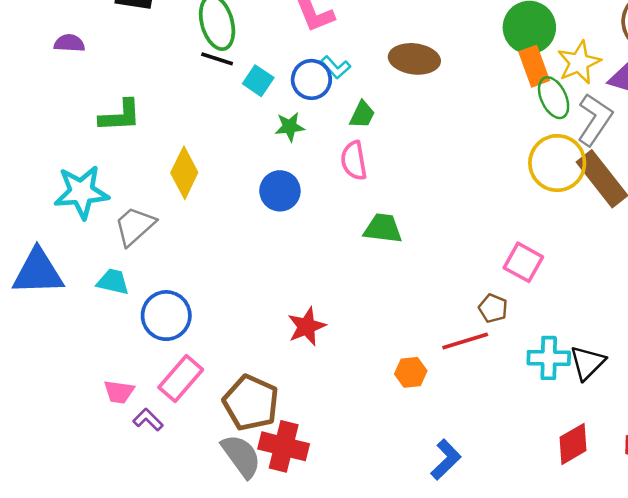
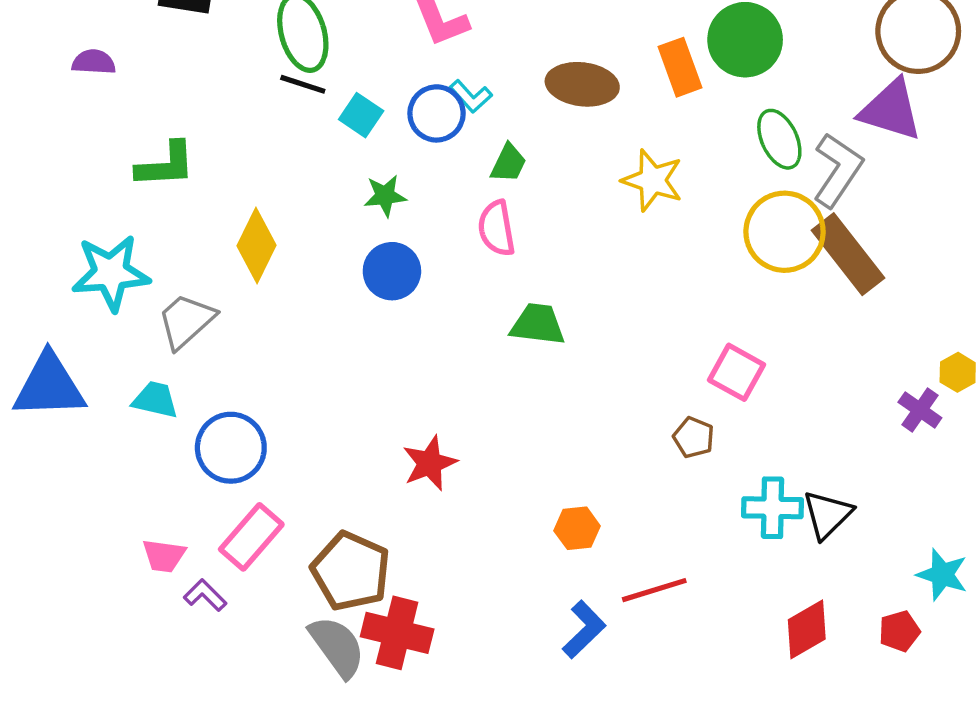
yellow star: (579, 63) -> (653, 180), moved, turned -30
orange rectangle: (534, 66) -> (680, 67), moved
green star: (290, 127) -> (385, 196), moved
red line: (465, 341) -> (654, 590), moved
blue L-shape: (446, 460) -> (584, 629), moved

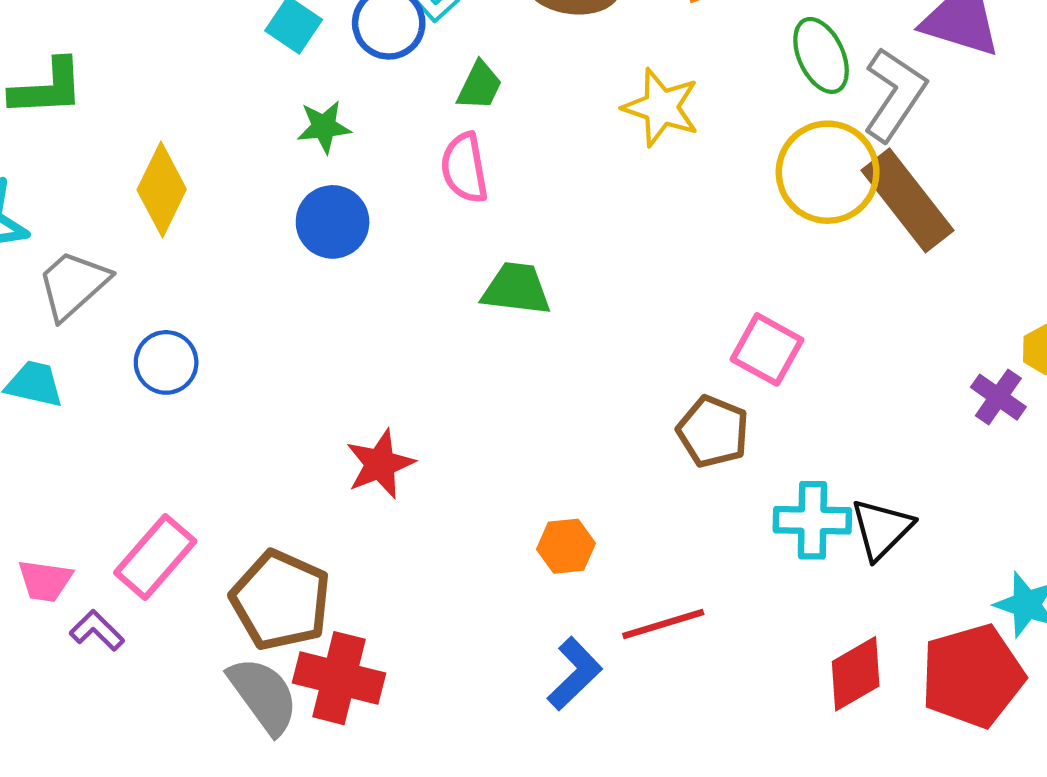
brown pentagon: (694, 437) -> (713, 432), size x1.4
blue circle: (231, 448) -> (166, 362), moved, size x0.7
red pentagon: (899, 631) -> (972, 676), size x2.0

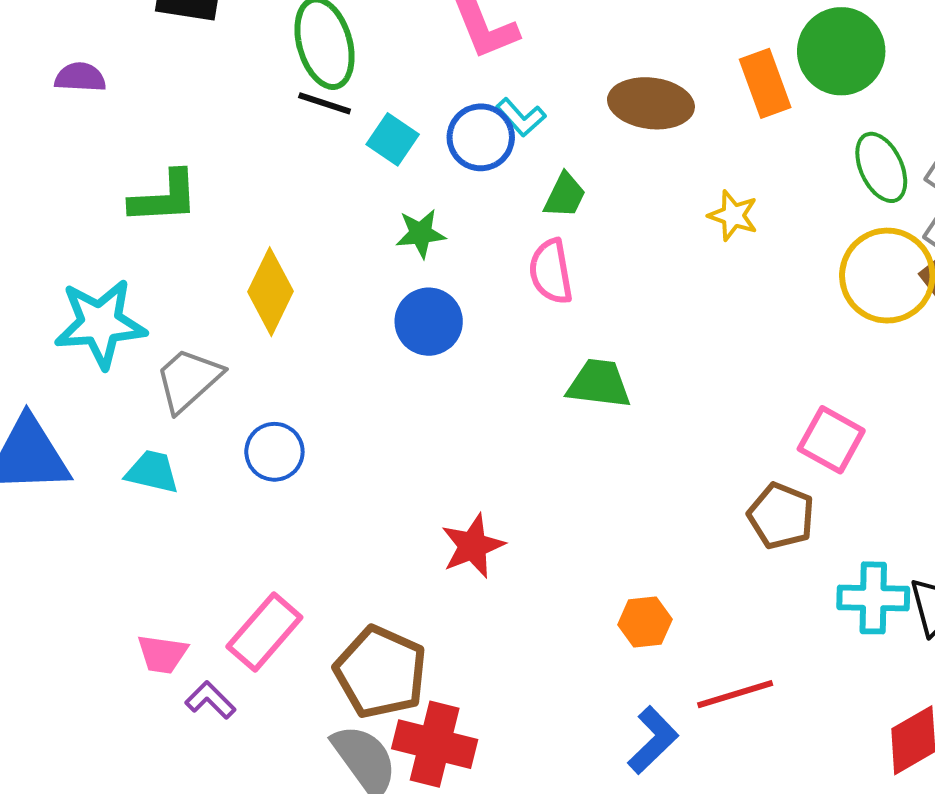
yellow star: (661, 107) -> (733, 215), size x0.7

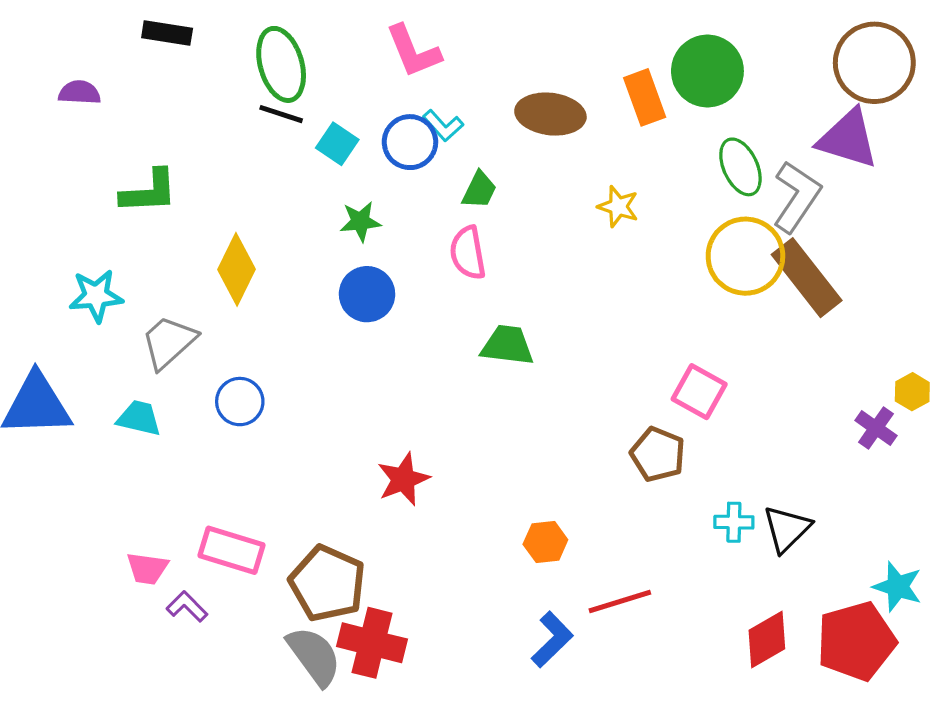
cyan star: (100, 324) -> (96, 296), size x0.7
cyan cross: (873, 598) -> (734, 522), size x0.7
pink rectangle: (264, 632) -> (232, 550), turned 66

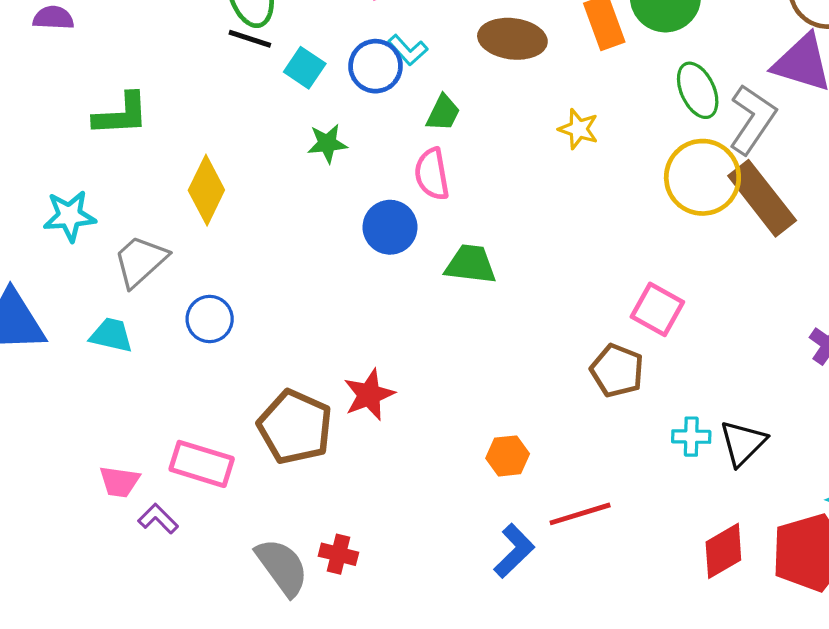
blue circle: (367, 294) -> (390, 227), moved
brown pentagon: (327, 583) -> (295, 427), moved
red cross: (372, 643) -> (338, 554), size x0.6

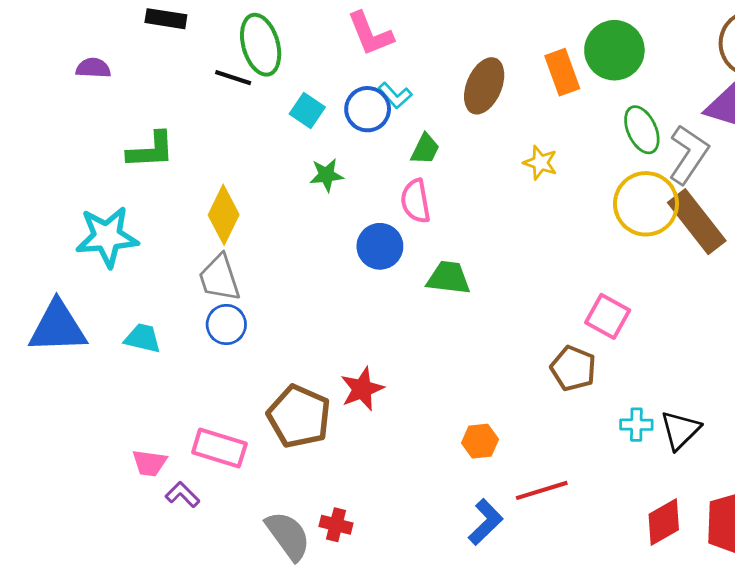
black line: (250, 39) -> (233, 78), moved
brown ellipse: (512, 39) -> (484, 86), turned -74
cyan star: (70, 216) -> (107, 237), size x1.4
gray trapezoid: (140, 261) -> (219, 278), moved, turned -66

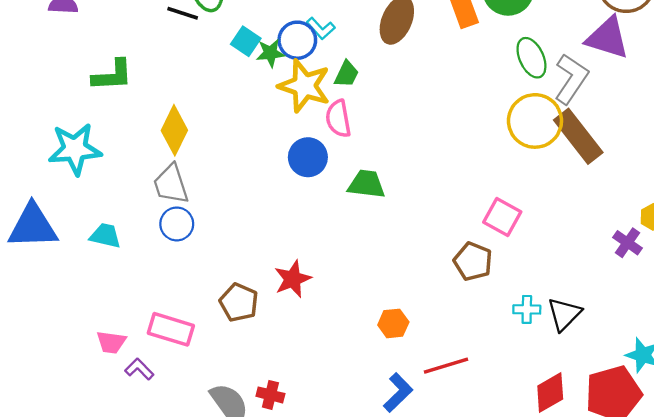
yellow star: (540, 163) -> (304, 86), moved, size x1.8
green star: (326, 175) -> (270, 53), moved
brown pentagon: (299, 416) -> (239, 302), size x0.7

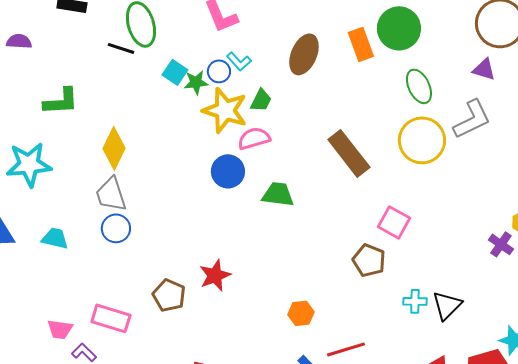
purple triangle: (608, 38) -> (484, 69), size x0.6
blue circle: (297, 40) -> (219, 71), size x0.7
gray L-shape: (571, 79) -> (472, 119), moved, turned 30
pink semicircle: (338, 119) -> (254, 138), turned 84
brown rectangle: (578, 136) -> (349, 153), moved

